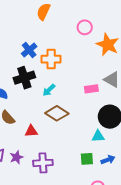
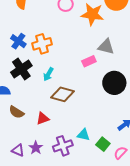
cyan triangle: (98, 136) -> (83, 135), moved, turned 32
green square: (87, 159) -> (103, 144), moved, turned -32

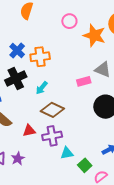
cyan triangle: (83, 135) -> (67, 153), turned -32
purple cross: (63, 146) -> (52, 136), moved

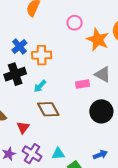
brown diamond: (52, 110) -> (48, 109), turned 30
red triangle: (29, 131) -> (23, 127), turned -48
purple cross: (52, 136) -> (32, 154), moved, turned 36

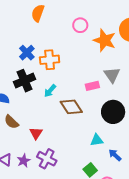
gray triangle: (103, 74) -> (112, 75), turned 30
brown diamond: (48, 109) -> (71, 107), moved
cyan triangle: (58, 154) -> (97, 140), moved
blue arrow: (100, 155) -> (115, 155), turned -112

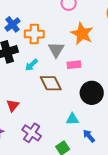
orange star: (105, 40) -> (82, 34), moved
gray triangle: (112, 75) -> (56, 50), moved
purple cross: (47, 159) -> (32, 133), moved

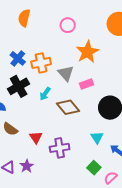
orange star: (82, 34) -> (87, 52), turned 30
cyan triangle: (72, 119) -> (97, 137), turned -48
purple cross: (32, 133) -> (60, 148), moved, turned -30

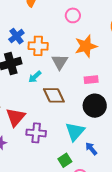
pink rectangle: (87, 84) -> (91, 80), moved
red triangle: (36, 137) -> (16, 117), size x1.5
cyan triangle: (97, 137) -> (75, 132), size x1.5

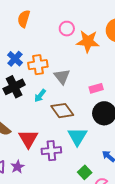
orange star: (86, 46) -> (88, 41), moved, turned 30
cyan triangle: (75, 132) -> (77, 136), moved

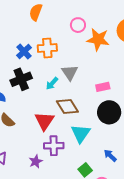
orange cross: (38, 65) -> (47, 48), moved
cyan arrow: (40, 96) -> (52, 83), moved
red triangle: (28, 139) -> (44, 121), moved
purple star: (18, 167) -> (36, 161), moved

